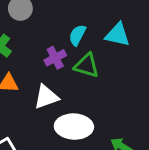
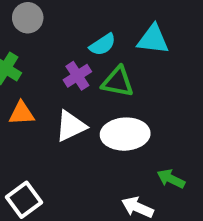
cyan semicircle: (77, 35) -> (103, 45), turned -145
white ellipse: (74, 127) -> (125, 134), moved

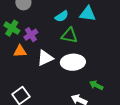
purple cross: (77, 76) -> (31, 35), moved

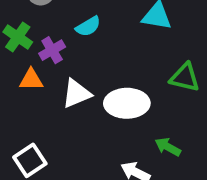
cyan semicircle: (62, 16) -> (88, 26), moved
green triangle: (69, 35) -> (185, 77), moved

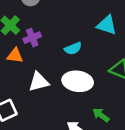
cyan semicircle: (88, 26) -> (73, 48), moved
white triangle: (76, 94) -> (39, 82), moved

